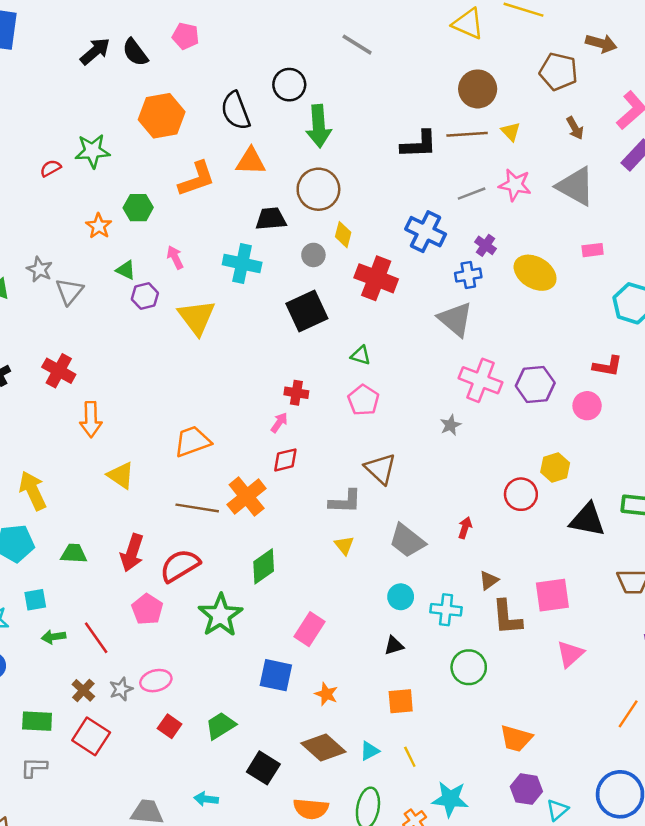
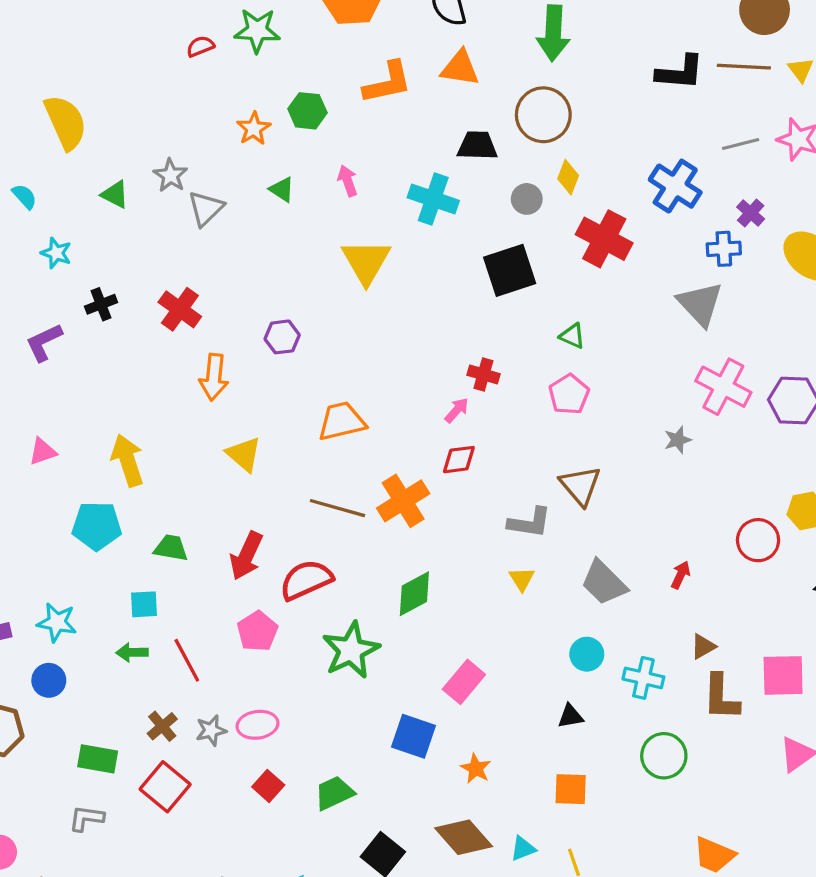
purple hexagon: (145, 296) -> (282, 337), moved
cyan square: (35, 600) -> (144, 604), moved

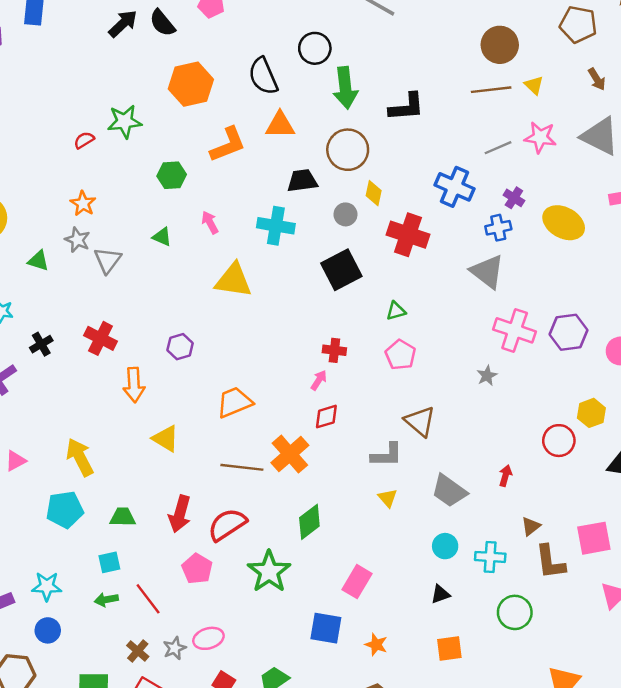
black L-shape: (680, 72) -> (407, 107), moved
orange star: (254, 128) -> (83, 204), moved
yellow triangle: (366, 262) -> (233, 280), turned -42
green triangle: (572, 336) -> (396, 311), turned -30

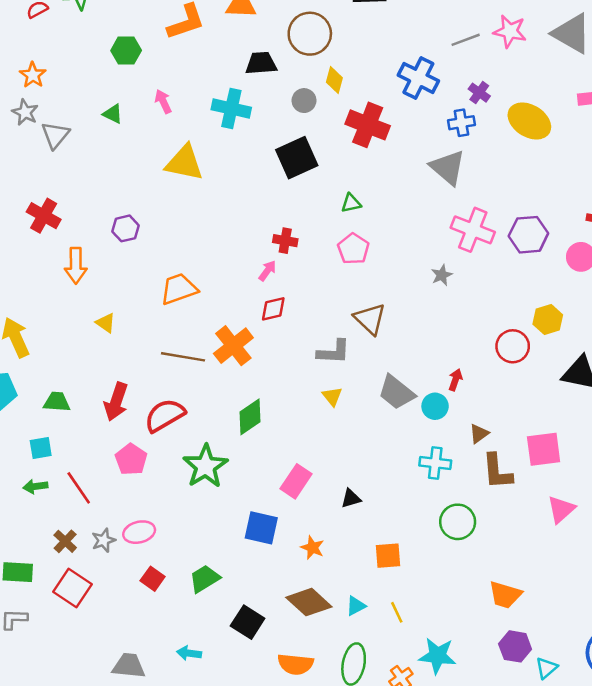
yellow triangle: (166, 439) -> (106, 323), size x0.7
cyan circle: (445, 546) -> (435, 406), moved
black triangle: (440, 594) -> (351, 498), moved

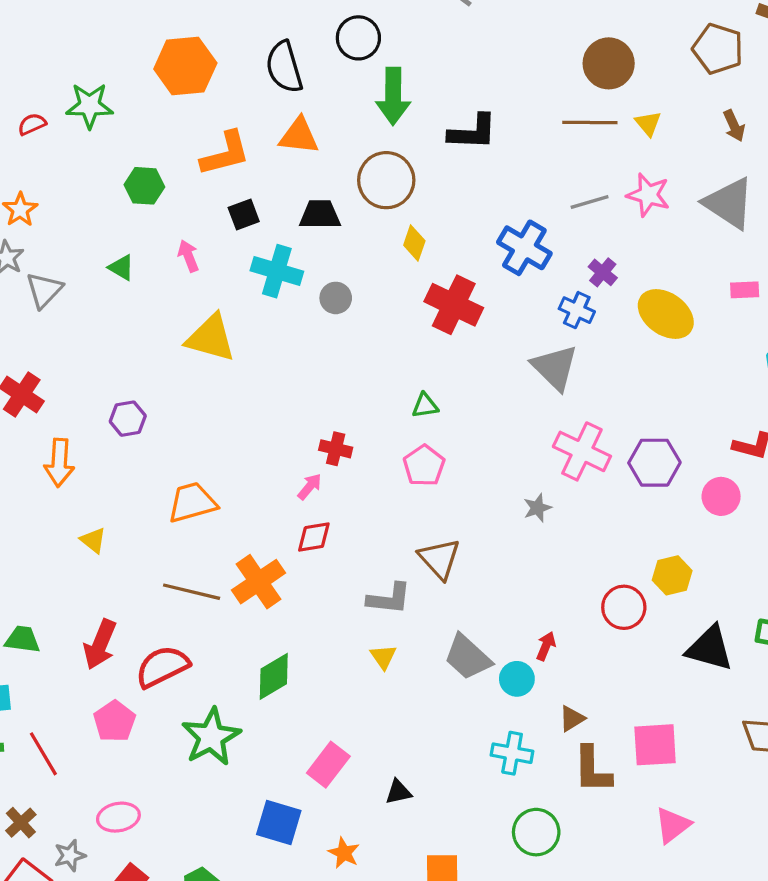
gray circle: (304, 101) -> (336, 298), moved
blue cross: (461, 123) -> (577, 310), turned 30
black square: (297, 158) -> (244, 214), moved, size x0.6
gray star: (103, 540) -> (70, 856), moved

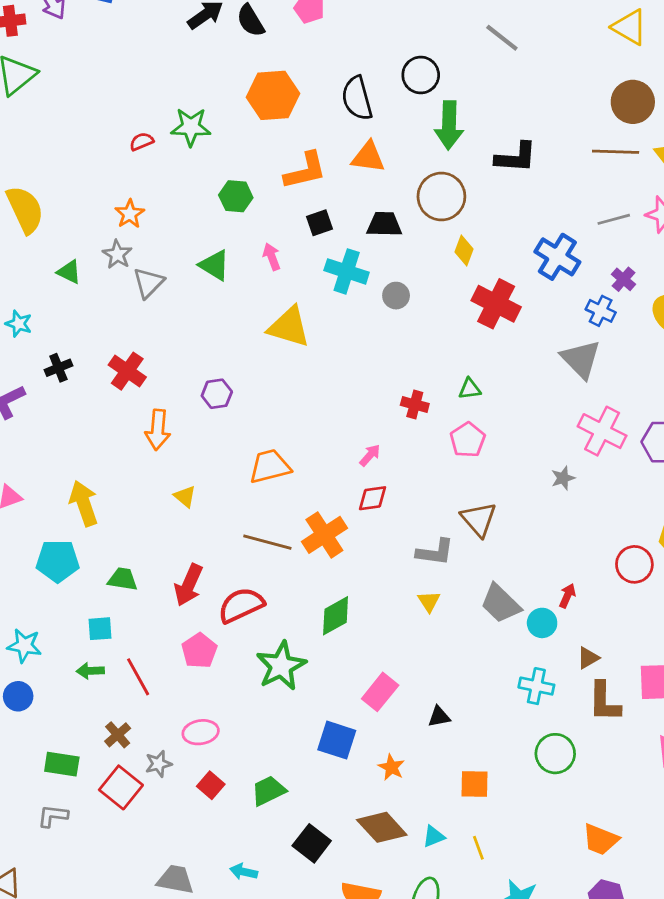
green triangle: (121, 268) -> (215, 265), size x1.4
red cross: (336, 449) -> (415, 404), moved

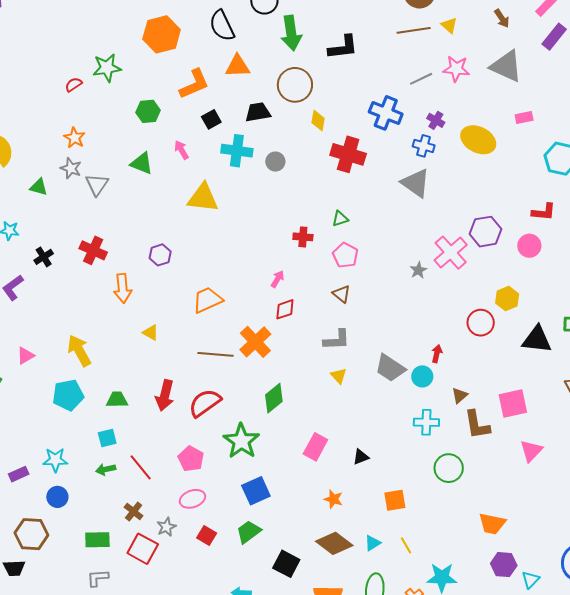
pink cross: (602, 431) -> (451, 253), moved, turned 32
brown triangle: (479, 519) -> (342, 294), moved, size x0.7
pink pentagon: (199, 651) -> (191, 459), moved
blue square: (337, 740) -> (256, 491), moved, turned -32

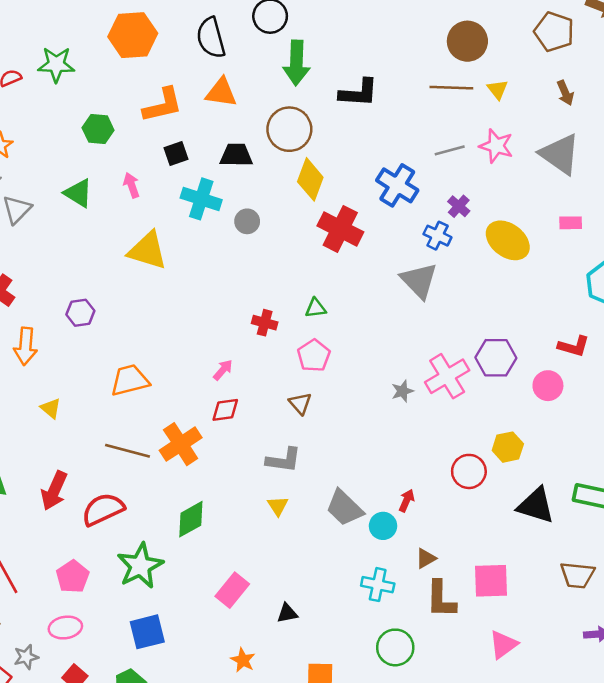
yellow diamond: (318, 120) -> (310, 179), size x1.5

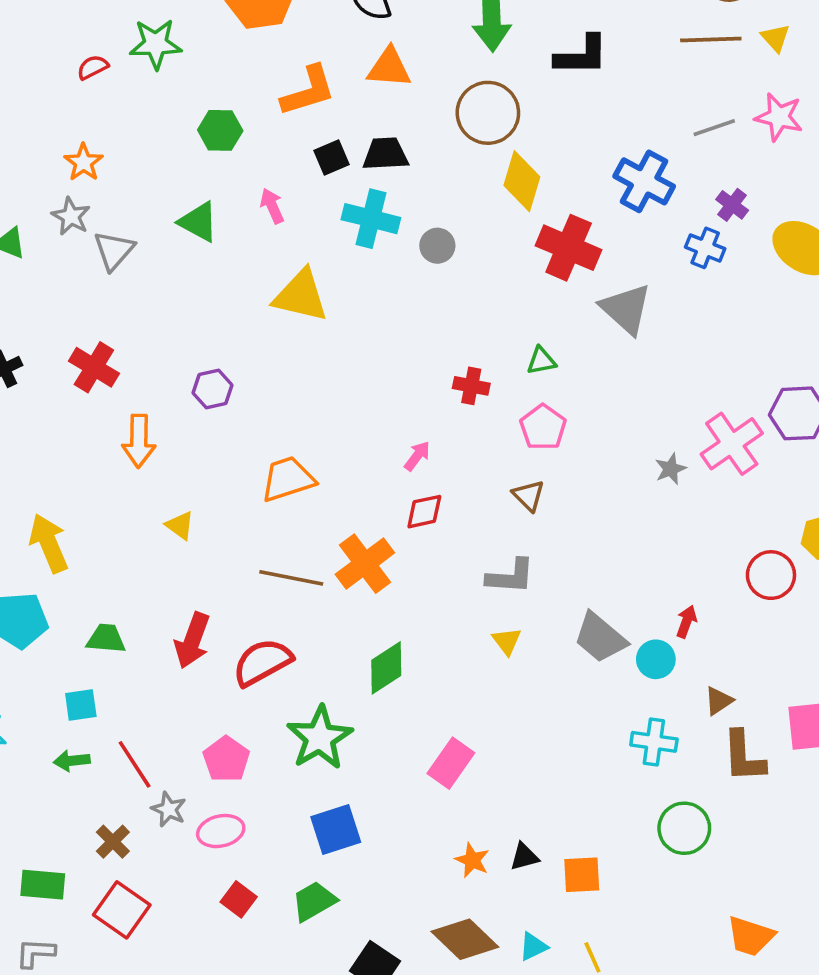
black trapezoid: (236, 155) -> (385, 154), moved
gray triangle: (419, 281) -> (626, 309), moved
black triangle: (287, 613) -> (524, 857), moved
gray star: (26, 657) -> (169, 809), moved, turned -30

